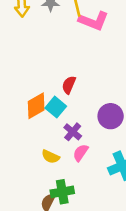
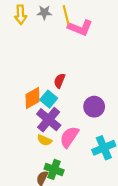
purple cross: (73, 132) -> (49, 120), moved, size x1.6
pink semicircle: (81, 153) -> (69, 137), size x1.5
green cross: (62, 192) -> (54, 169), turned 30

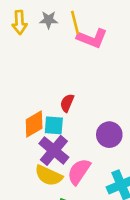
cyan square: (49, 99) -> (54, 125), turned -35
yellow semicircle: (44, 140) -> (49, 176), size x1.5

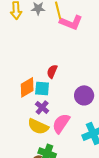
purple cross: (54, 150) -> (42, 107), size x0.6

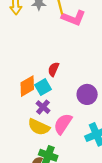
cyan square: (42, 88) -> (43, 87), turned -35

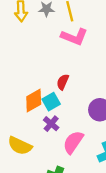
pink L-shape: (73, 18) -> (74, 37), moved
yellow semicircle: (39, 127) -> (20, 146), moved

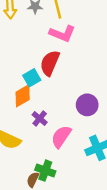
red semicircle: (63, 82) -> (50, 63), moved, size x1.6
cyan square: (51, 102) -> (32, 78), moved

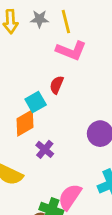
red semicircle: (50, 63) -> (57, 85), size x0.6
pink semicircle: (61, 137) -> (70, 197), moved

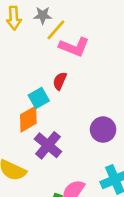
yellow line: (66, 22) -> (56, 30), moved, turned 55
purple cross: (45, 149) -> (48, 145), size x1.5

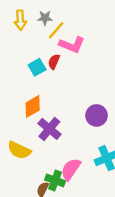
red semicircle: (60, 81) -> (54, 62), moved
cyan square: (39, 98) -> (37, 67), moved

